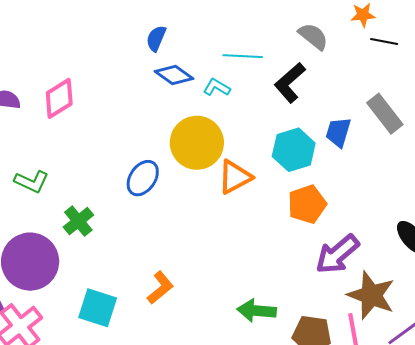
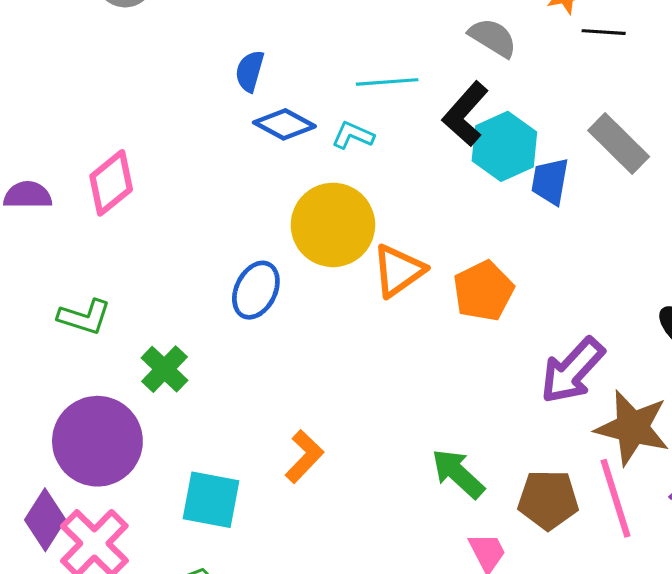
cyan hexagon: (294, 150) -> (504, 146), moved
orange pentagon: (307, 204) -> (483, 291), moved
green arrow: (257, 311) -> (458, 474), turned 45

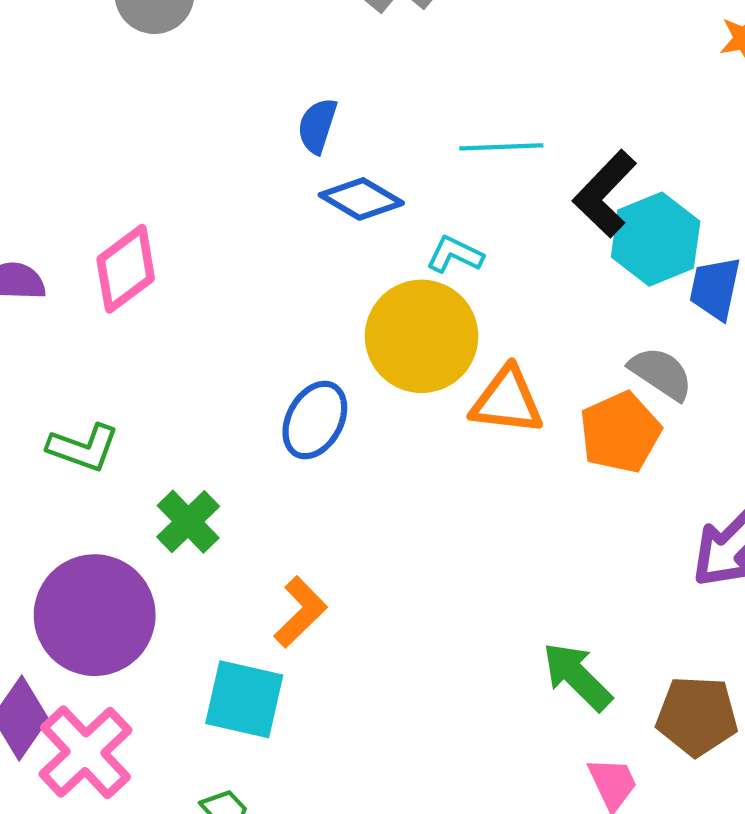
gray semicircle: (493, 38) -> (661, 373), moved
cyan L-shape: (353, 135) -> (455, 255), moved
orange triangle: (398, 271) -> (507, 401), turned 40
orange L-shape: (304, 457) -> (300, 612), moved

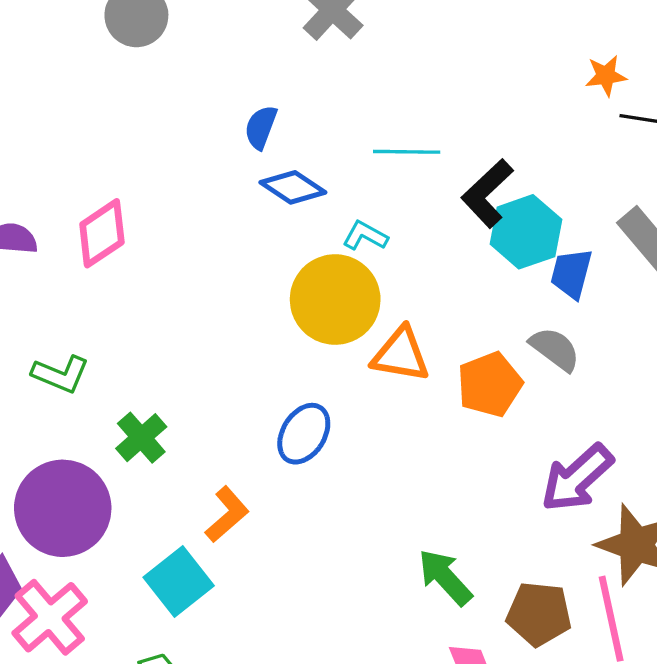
gray semicircle: (661, 373) -> (555, 349), moved
blue ellipse: (315, 420) -> (304, 434), moved
cyan square: (244, 699) -> (179, 582), turned 36

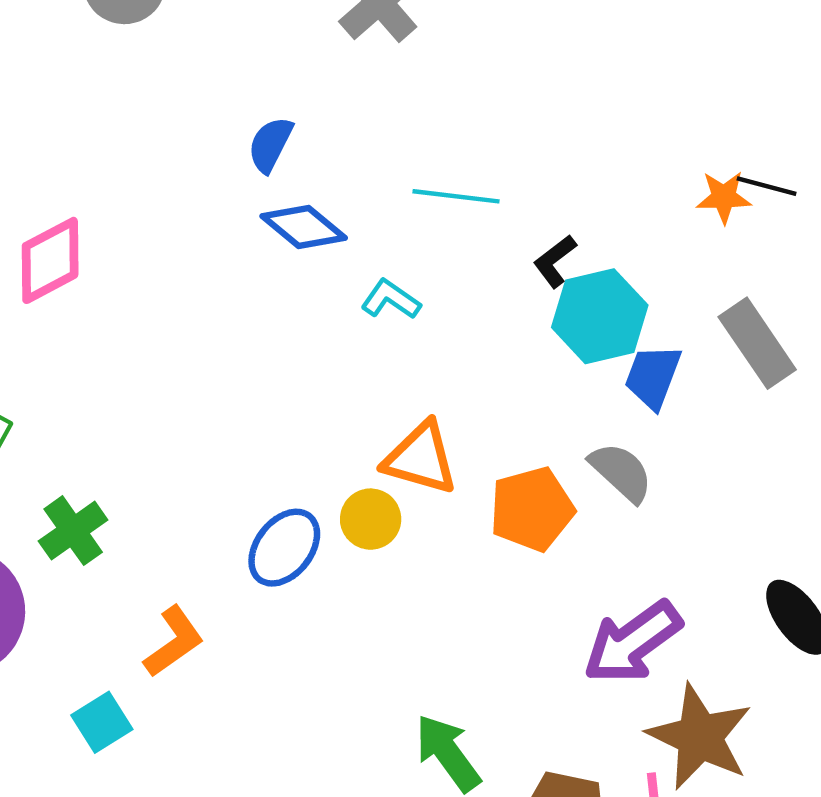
orange star: (606, 76) -> (724, 197), moved
black L-shape: (487, 193) -> (555, 261), size x0.6
yellow circle: (335, 300) -> (371, 519), moved, size x0.5
cyan square: (179, 582) -> (102, 722), size x0.7

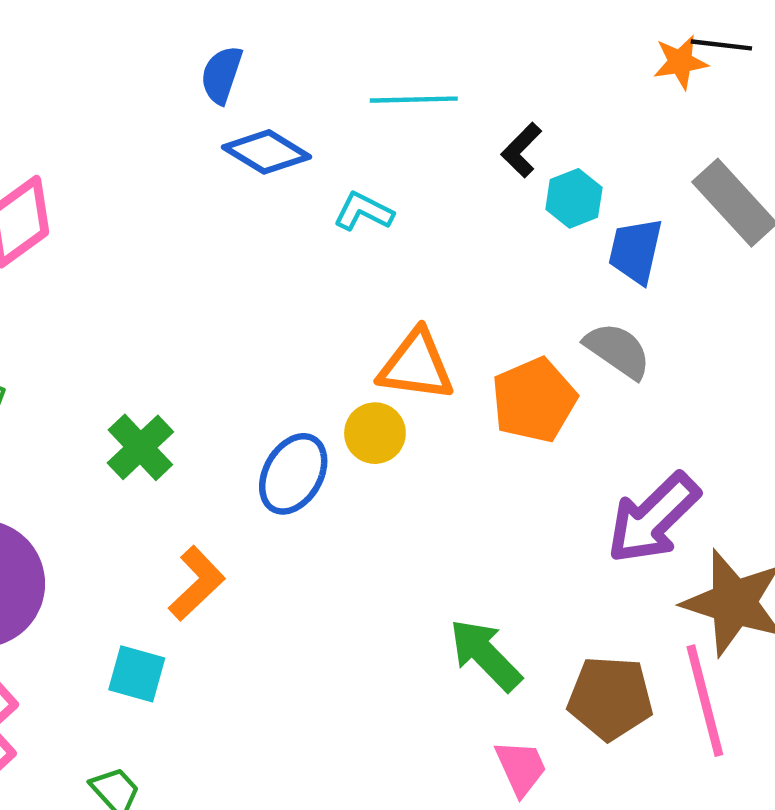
cyan hexagon: (600, 316) -> (574, 198), size x0.6
green cross: (73, 531) -> (140, 447), moved
cyan square: (102, 722) -> (137, 674), turned -34

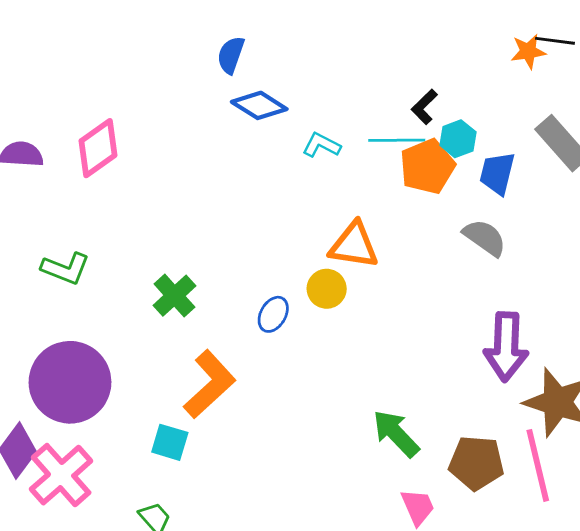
cyan line: (414, 100) -> (397, 140), moved
orange pentagon: (534, 400) -> (427, 167), moved
blue ellipse: (293, 474) -> (273, 314), size x0.7
purple arrow: (653, 518) -> (506, 347), turned -44
orange L-shape: (197, 583) -> (210, 384), size x1.4

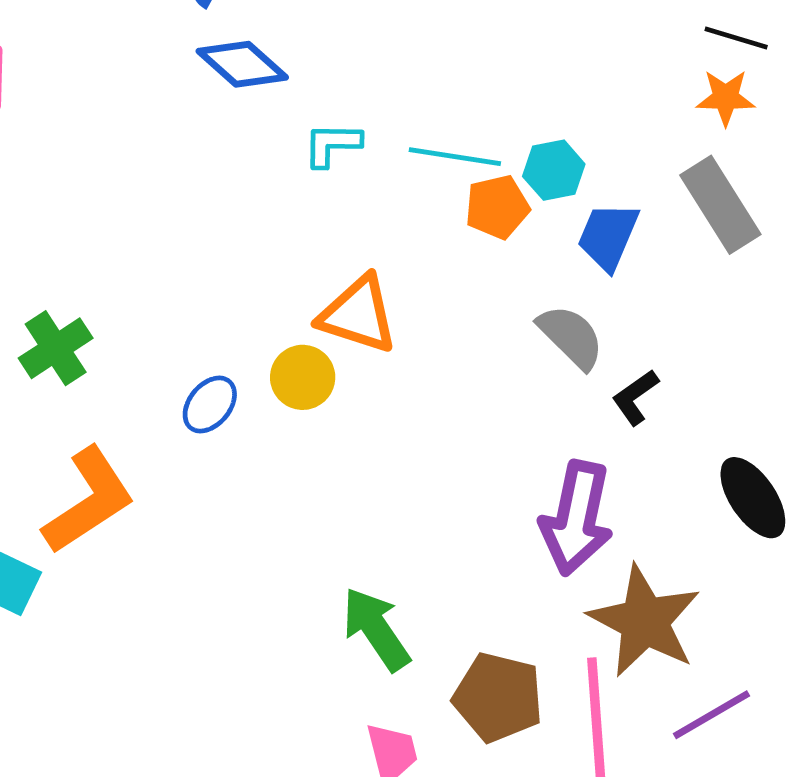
orange star: (528, 51) -> (726, 98), moved
black L-shape: (424, 107) -> (635, 397), moved
cyan L-shape: (321, 145) -> (332, 145), turned -36
orange pentagon: (427, 167) -> (497, 207), size x0.7

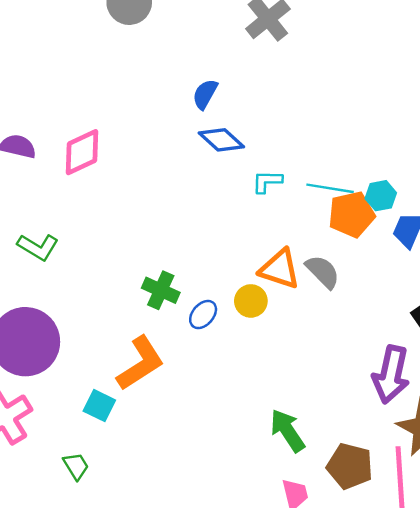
orange pentagon: (497, 207) -> (352, 214), size x1.4
gray semicircle: (571, 337) -> (323, 272), moved
green cross: (56, 348) -> (161, 290), moved, turned -33

